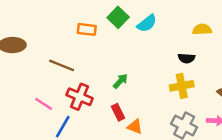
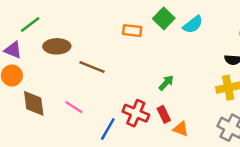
brown line: (62, 65) -> (92, 67), moved
red cross: (80, 97) -> (136, 113), moved
pink line: (44, 104) -> (74, 107), moved

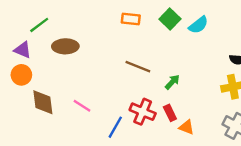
orange rectangle: (132, 31) -> (131, 19), moved
brown line: (92, 67) -> (138, 67), moved

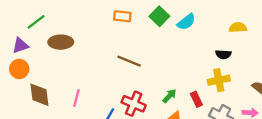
purple triangle: (23, 50) -> (20, 45), turned -42
green arrow: (172, 82) -> (169, 96), moved
pink line: (82, 106) -> (76, 98), turned 72
red rectangle: (170, 113) -> (196, 99), moved

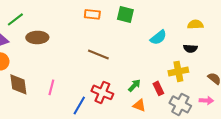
green square: (159, 16) -> (125, 14), turned -30
cyan semicircle: (186, 22) -> (158, 37), moved
black semicircle: (223, 54) -> (190, 48), moved

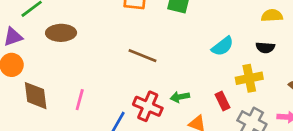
cyan semicircle: (158, 37) -> (223, 46), moved
green arrow: (134, 85) -> (180, 97), moved, turned -144

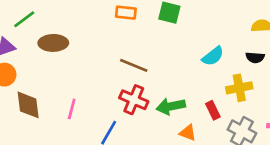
green arrow: (180, 97) -> (171, 106), size x1.5
red cross: (148, 106) -> (134, 100), moved

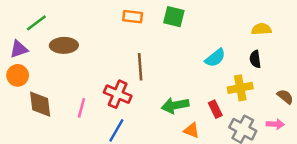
black semicircle: (255, 57) -> (255, 59), turned 78
brown line: (134, 65) -> (140, 67), turned 64
red cross: (134, 100) -> (118, 94), moved

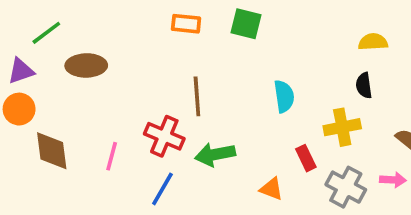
cyan semicircle: (215, 58) -> (284, 96), moved, turned -60
green arrow: (175, 105) -> (215, 154), moved

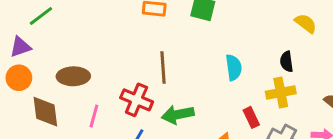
yellow semicircle: (373, 42) -> (306, 23), turned 40
brown ellipse: (86, 65) -> (73, 76), moved
black semicircle: (364, 85) -> (287, 62), moved

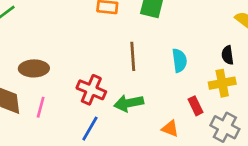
brown line: (163, 67) -> (133, 56), moved
pink line: (94, 116) -> (41, 107), moved

